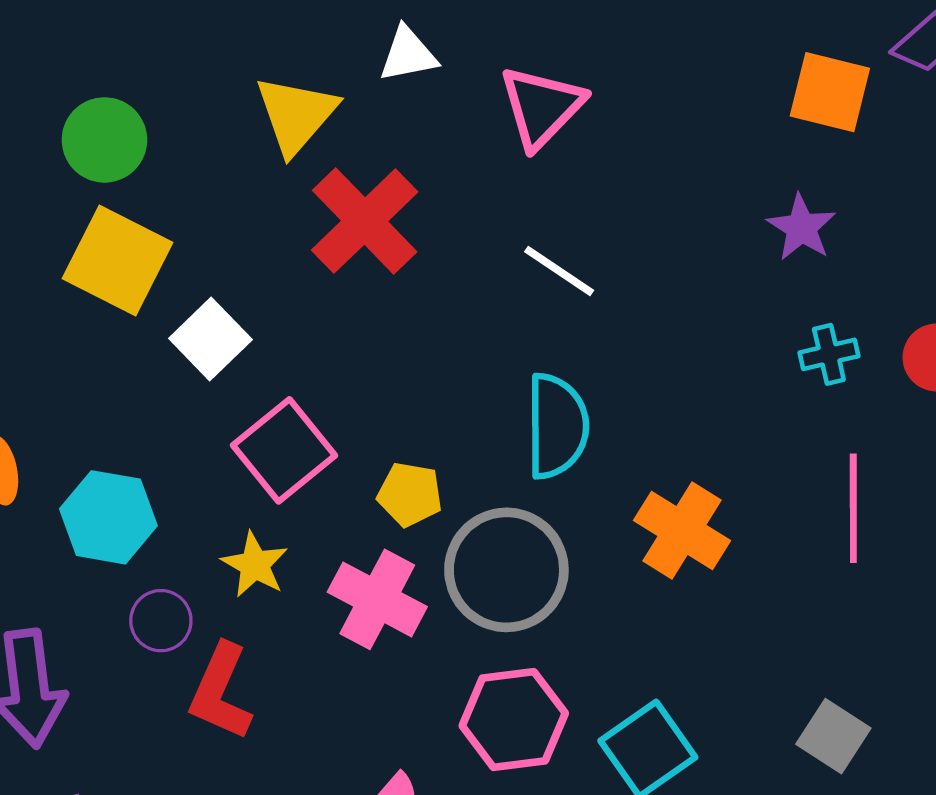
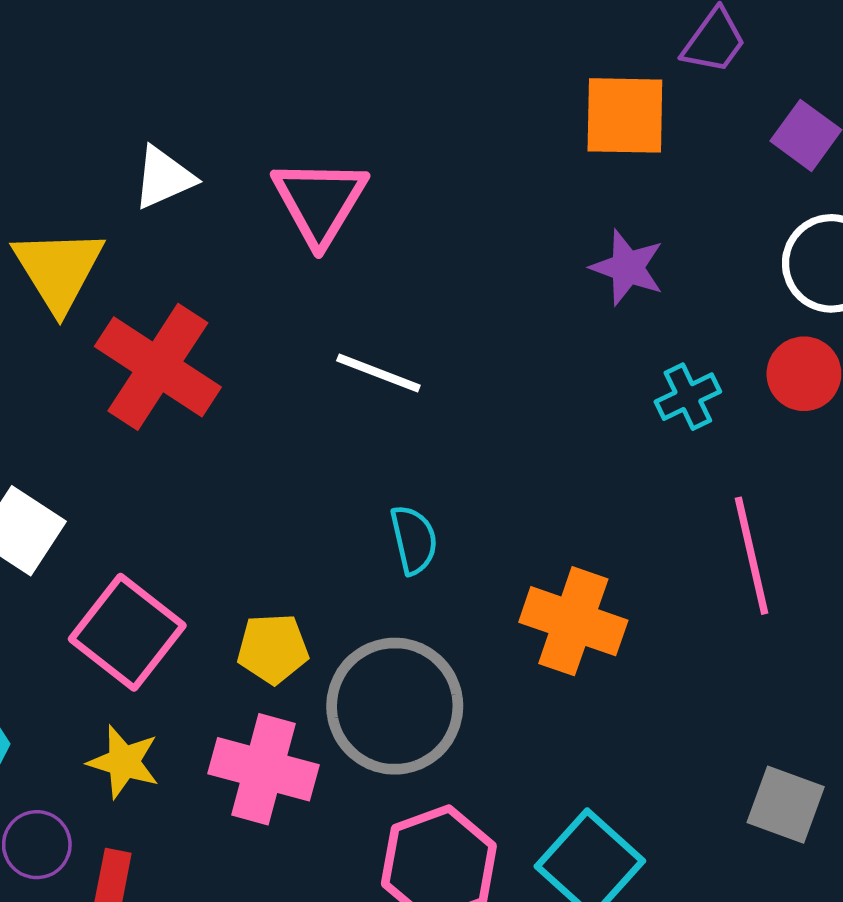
cyan semicircle: (557, 426) -> (414, 540), size x0.6

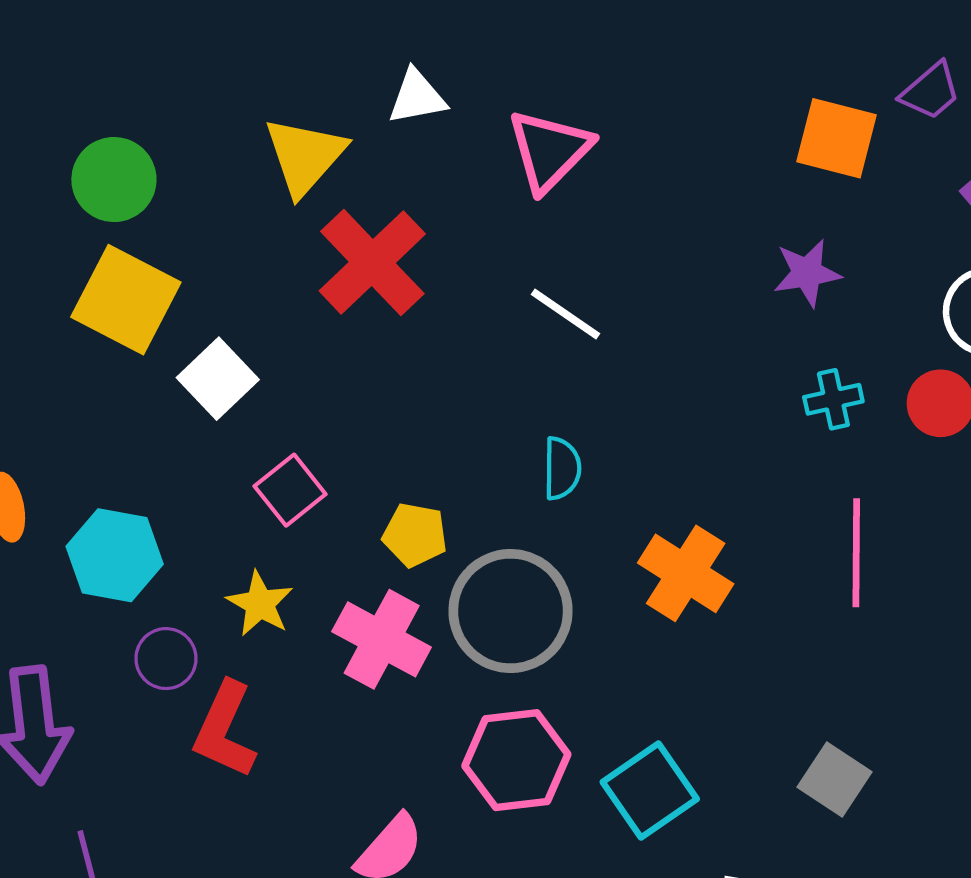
purple star: (627, 268) -> (807, 273), turned 30
pink square: (127, 632) -> (290, 490), size x0.7

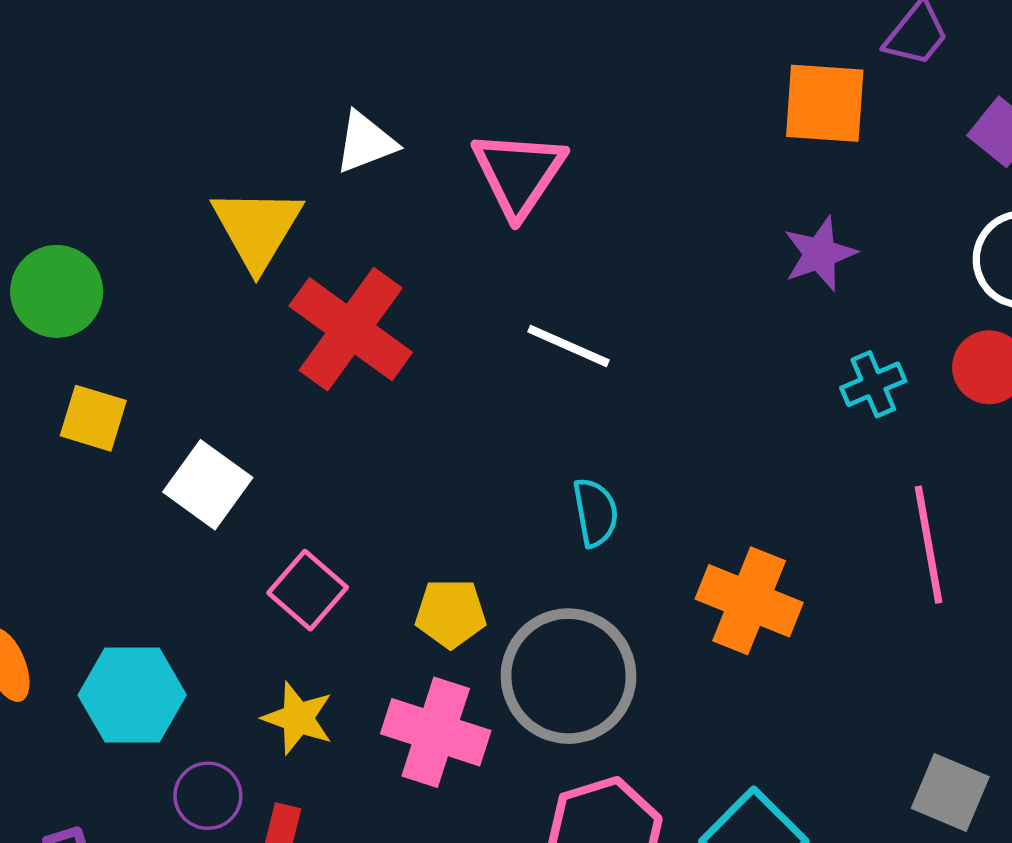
yellow square: (126, 300) -> (93, 418), size x0.6

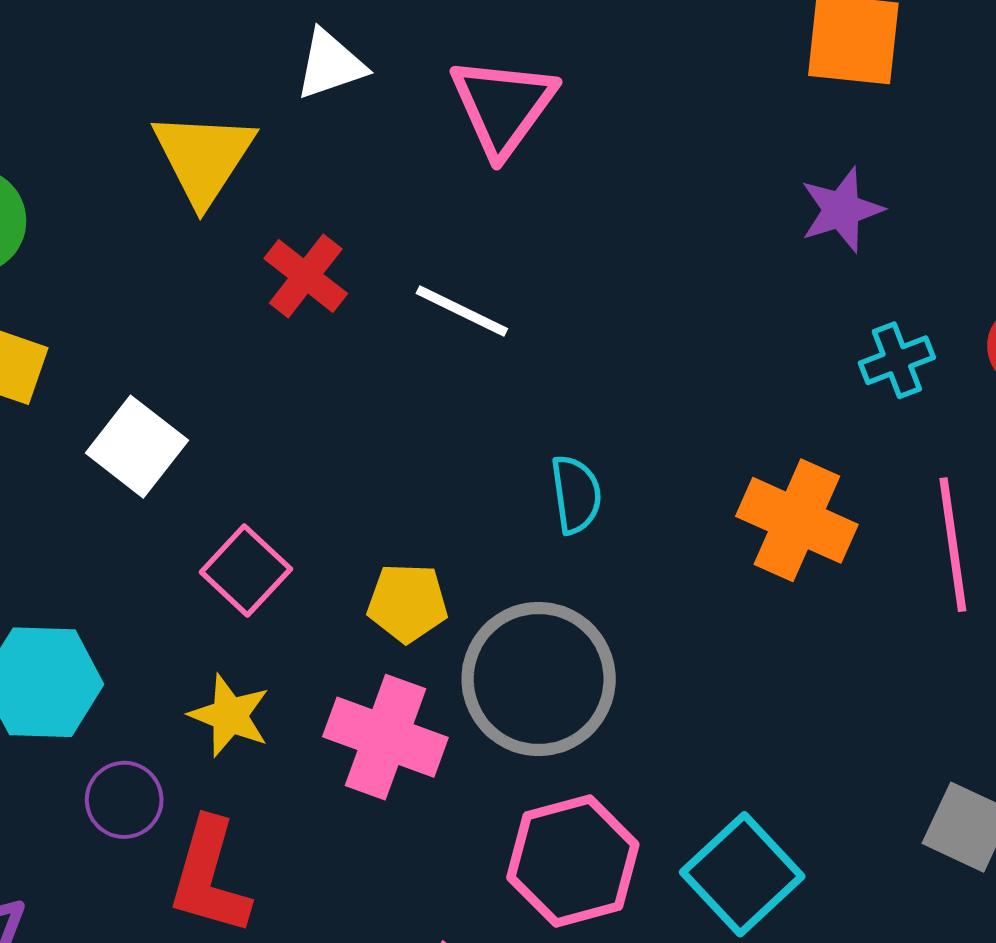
red cross: (351, 329) -> (306, 276), size x0.6
white line: (568, 346) -> (462, 311), moved
orange cross: (749, 601) -> (797, 520), moved

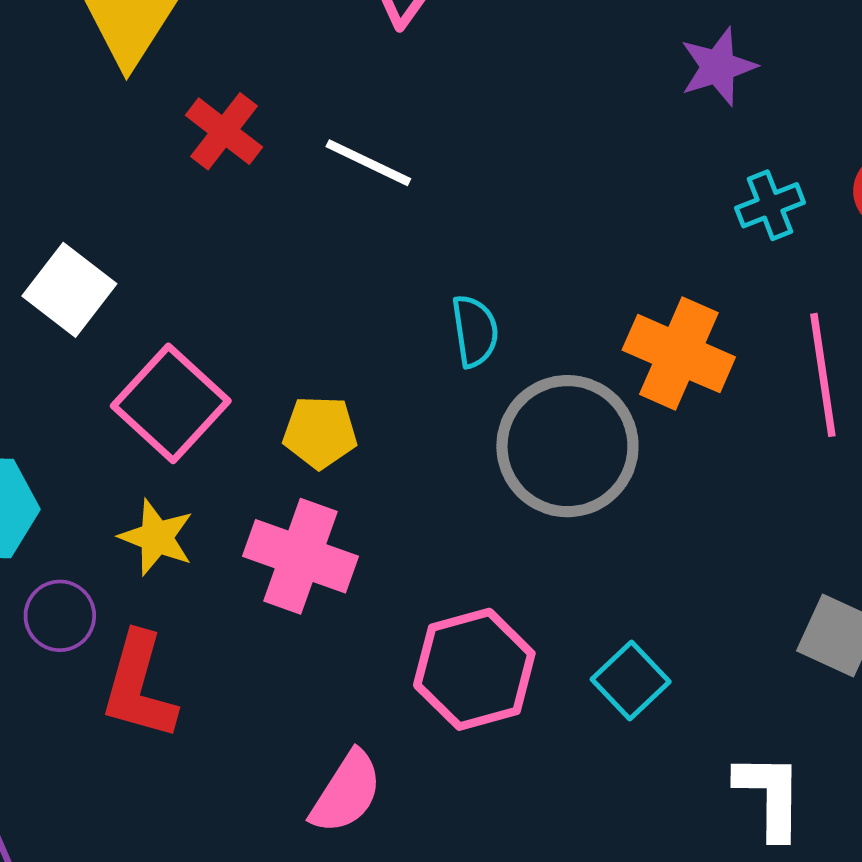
pink square: (246, 570) -> (171, 403), size x1.4
gray circle: (539, 679) -> (567, 446), moved
cyan square: (742, 874) -> (631, 680), size x0.7

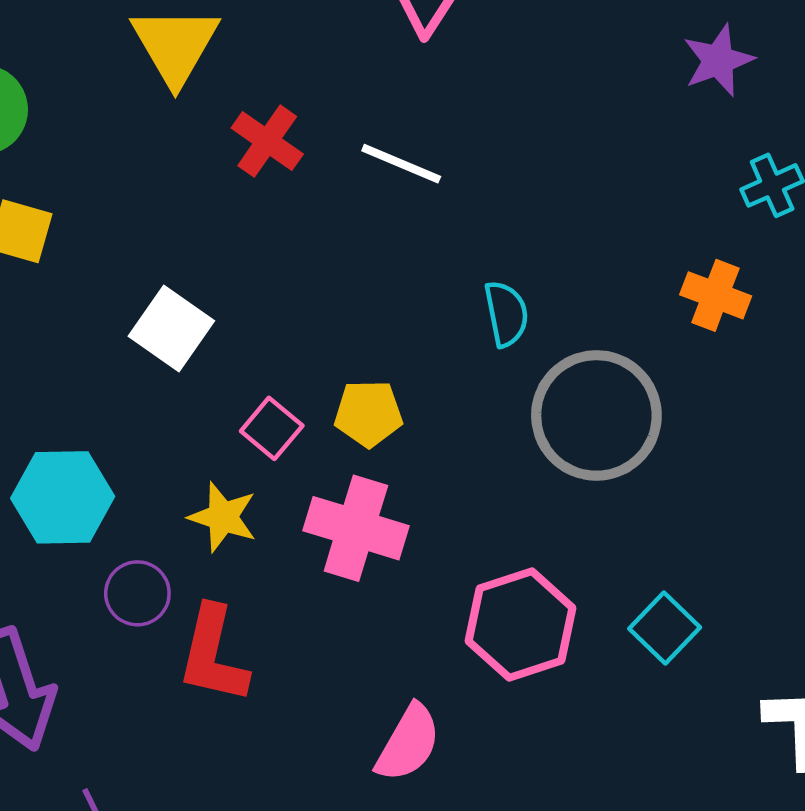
white square: (69, 290) -> (171, 329), moved
orange cross: (679, 354) -> (716, 295), moved, size x0.7
pink square: (171, 403) -> (272, 428), moved, size x0.6

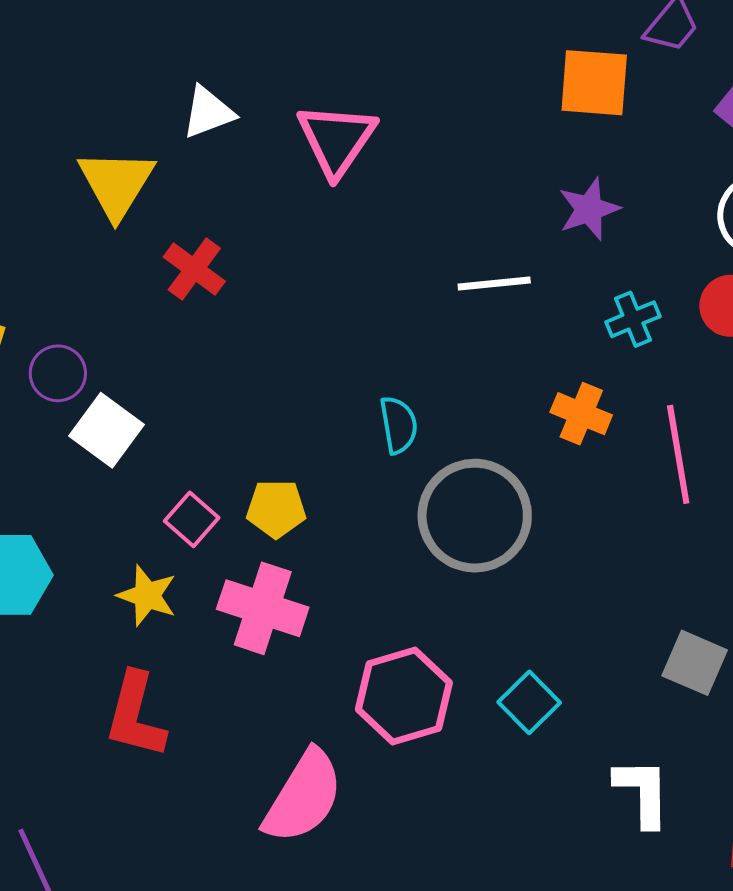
white line: (401, 164) -> (494, 283), moved, turned -30
purple circle: (137, 593) -> (58, 373), moved
pink semicircle: (408, 743) -> (303, 797), size x1.4

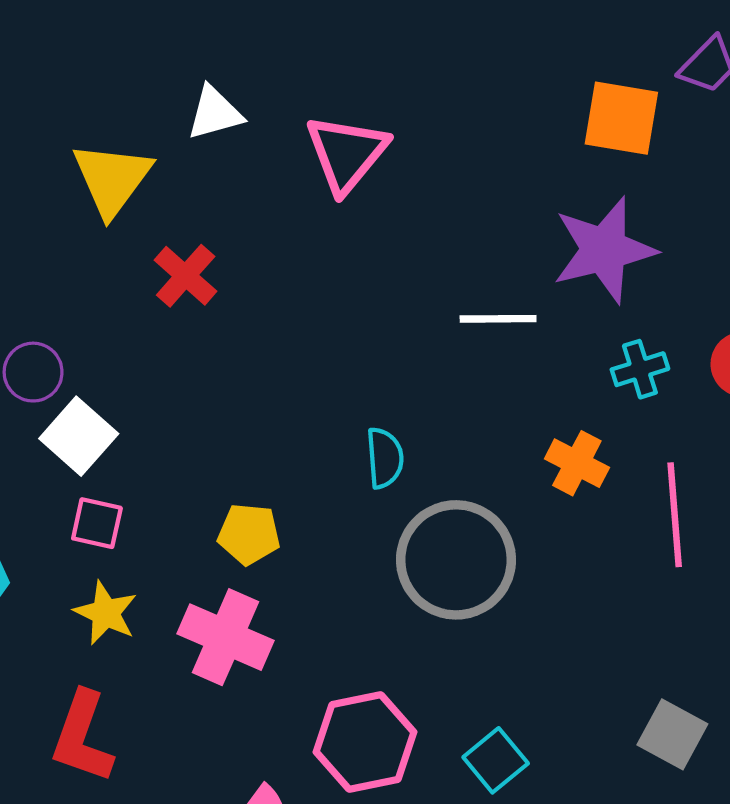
purple star: (589, 209) -> (604, 250), size x1.6
pink square: (192, 519) -> (97, 523), moved, turned -34

